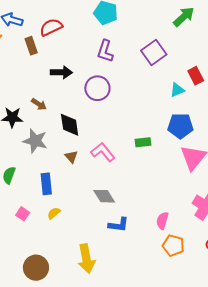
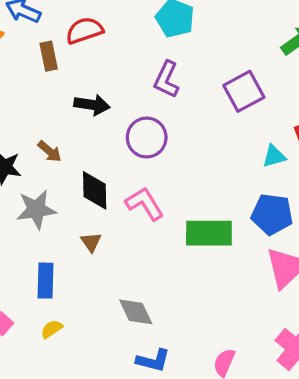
gray star: (35, 141) -> (36, 209), turned -30
green rectangle: (143, 142) -> (209, 233), size x1.8
pink L-shape: (103, 152) -> (145, 204), moved

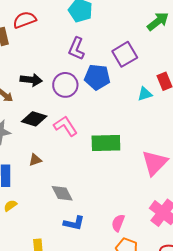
black arrow: (92, 105) -> (31, 80), moved
black diamond: (95, 190) -> (34, 119), turned -70
blue pentagon: (272, 214) -> (97, 77), moved
brown triangle: (91, 242) -> (35, 160), moved, turned 48

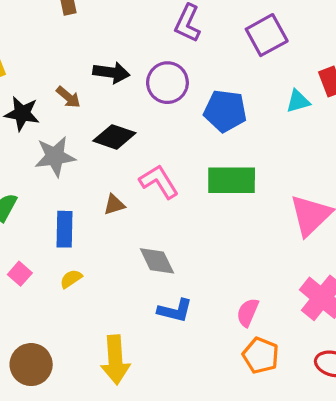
blue pentagon: (97, 77) -> (225, 111), moved
pink L-shape: (65, 126) -> (159, 182), moved

